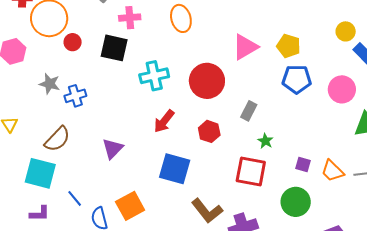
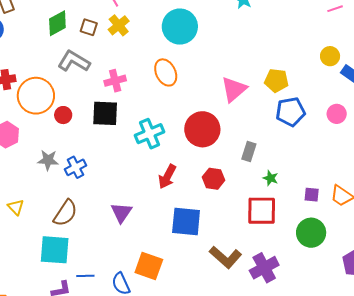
pink circle: (342, 89) -> (337, 114), size x0.7
blue line: (75, 198) -> (85, 276), moved, turned -42
orange square: (130, 206) -> (149, 266), turned -32

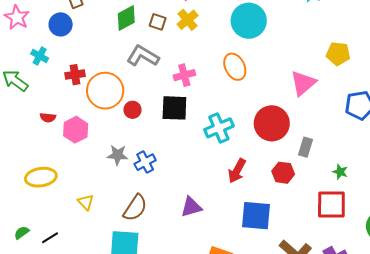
yellow pentagon: (276, 81) -> (338, 54), moved
gray rectangle: (249, 151) -> (305, 147), moved
purple triangle: (121, 213) -> (191, 207), turned 40

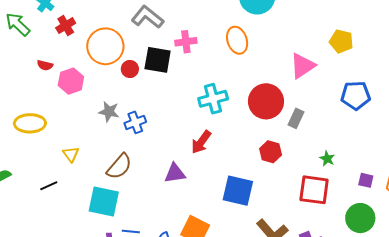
red cross: (75, 75) -> (66, 26), moved, turned -30
black square: (174, 108) -> (158, 60), moved
gray rectangle: (305, 147) -> (296, 118), moved
red arrow: (237, 171) -> (201, 142), moved
black line: (50, 238) -> (49, 186), moved

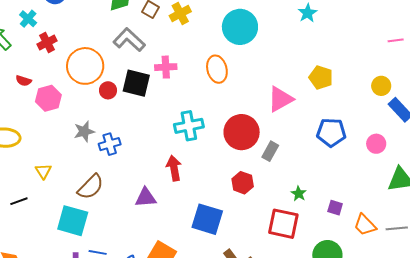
gray star: (109, 112) -> (84, 131), turned -30
red arrow: (201, 142) -> (174, 168), turned 130
purple square: (366, 180) -> (335, 208), moved

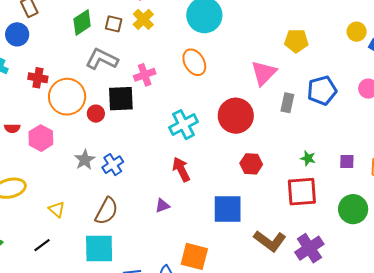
red cross: (47, 43) -> (38, 78), moved, turned -36
gray rectangle: (270, 151) -> (287, 103), moved
purple triangle: (146, 198) -> (162, 206), size x0.7

